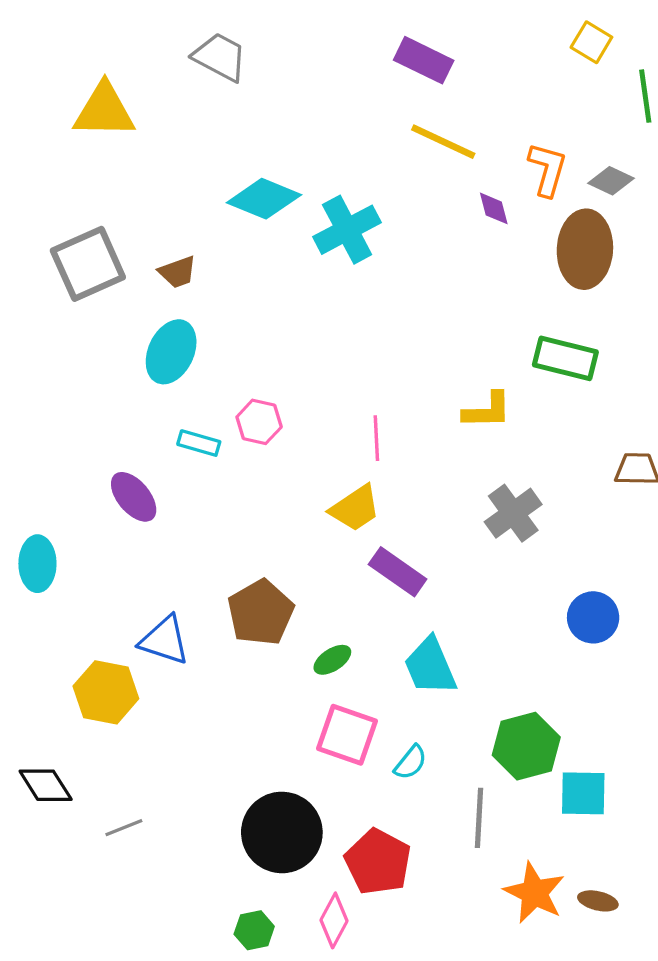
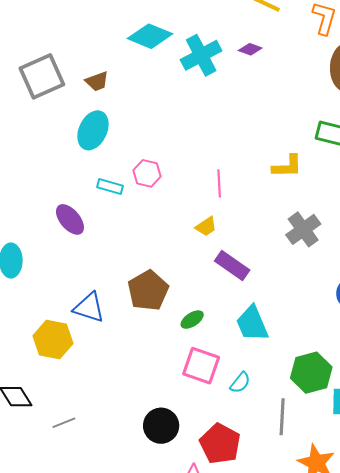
purple diamond: (494, 208) -> (250, 49), moved, turned -55
yellow trapezoid: (355, 508) -> (206, 226), size x0.7
black circle: (282, 832) -> (161, 426), size x0.7

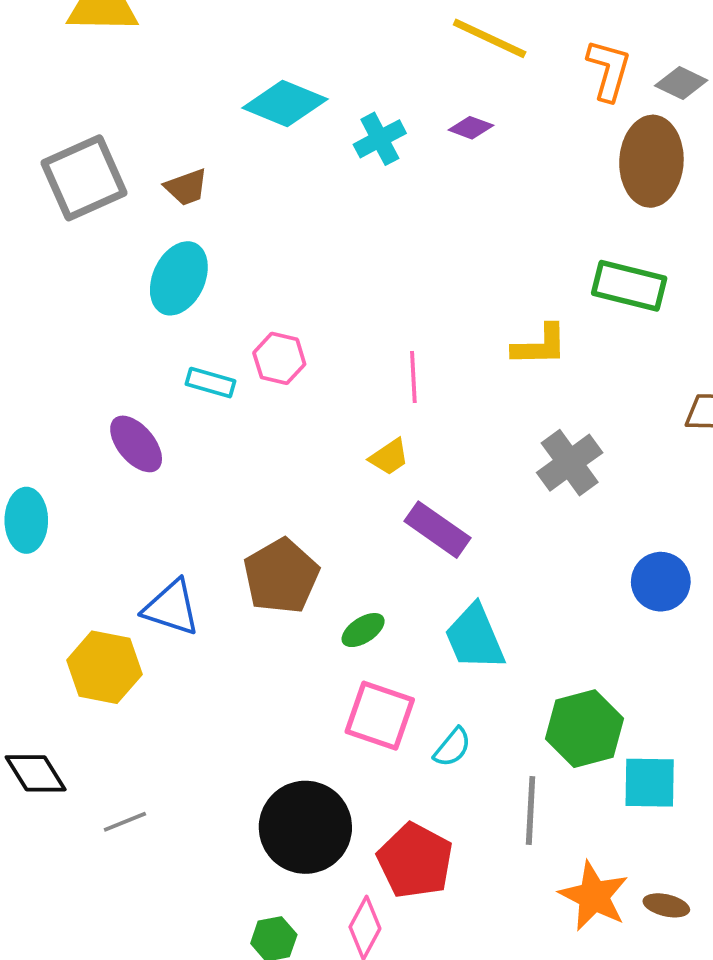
cyan cross: (201, 55) -> (380, 139), size x0.7
black circle: (161, 426) -> (305, 827), size x1.4

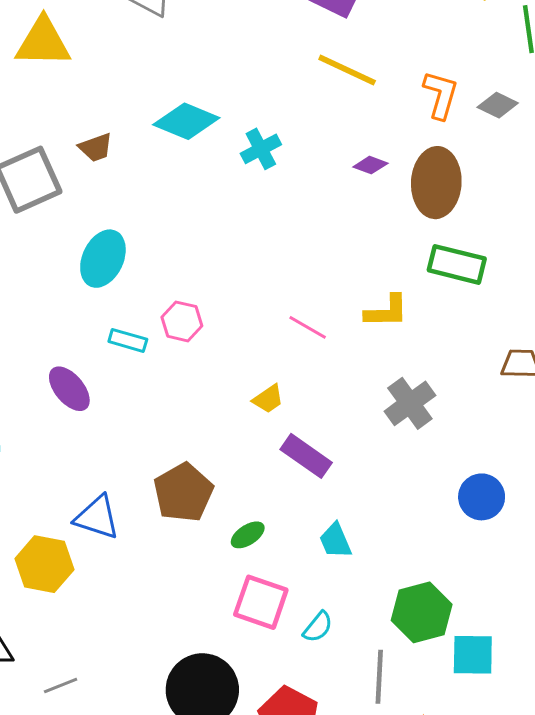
purple diamond: (471, 128) -> (370, 165), moved
brown ellipse: (651, 161) -> (436, 183), moved
brown trapezoid: (186, 187) -> (96, 147), moved
pink line: (413, 377) -> (308, 327), moved, turned -57
cyan trapezoid: (475, 637) -> (335, 541), size x0.7

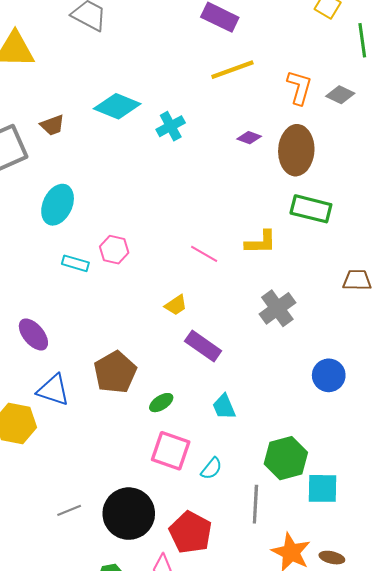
yellow line: (347, 70) -> (232, 70), turned -45
purple ellipse: (69, 389) -> (33, 335), moved
gray line: (61, 685) -> (69, 510), moved

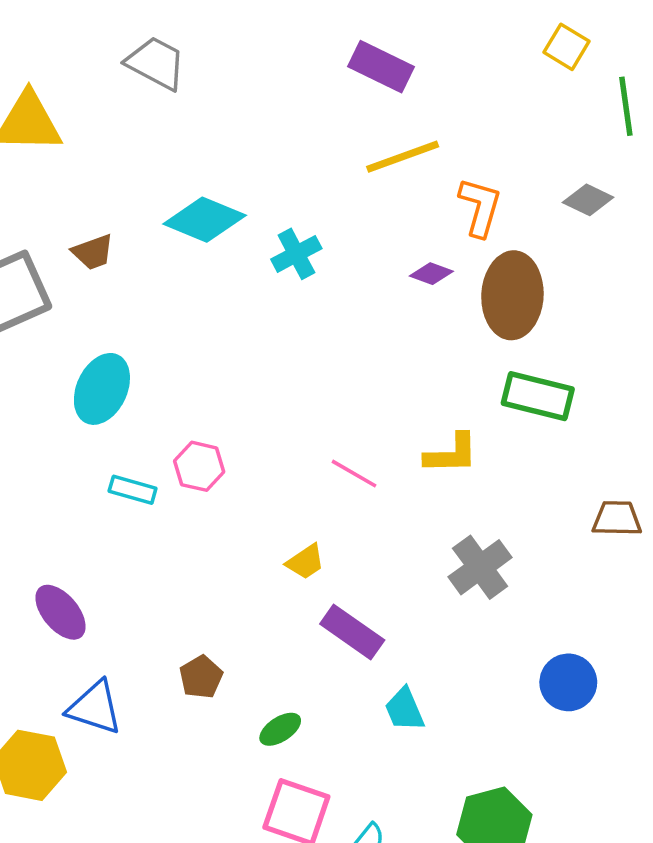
orange L-shape: (299, 87) -> (480, 207), moved
brown pentagon: (115, 372) -> (201, 677), size x0.6
cyan trapezoid: (224, 407) -> (404, 709), moved

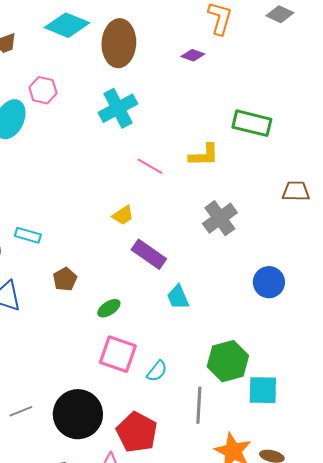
cyan cross: (296, 254) -> (118, 108), moved, size x1.4
brown ellipse: (512, 295) -> (119, 43), moved
pink hexagon: (199, 466) -> (43, 90), moved
cyan rectangle: (133, 490) -> (28, 235), moved

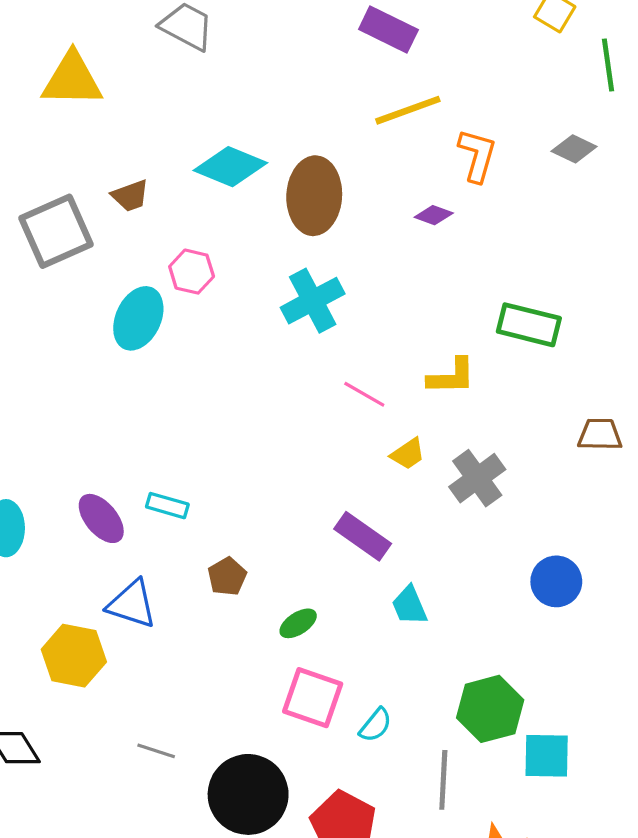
yellow trapezoid: (123, 215) -> (408, 454), moved
gray line: (21, 411) -> (156, 751), moved, turned 40

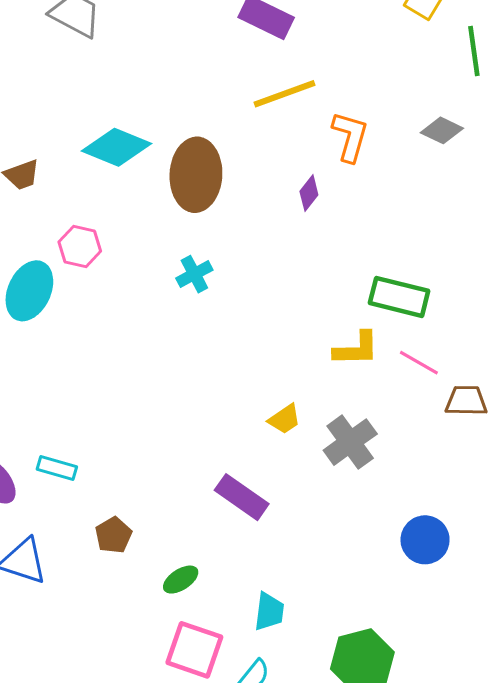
purple diamond: (434, 215) -> (309, 193), turned -72
cyan cross: (313, 301) -> (194, 274), size x0.6
yellow L-shape: (451, 376) -> (356, 349), moved
pink line: (364, 394) -> (419, 363), moved
cyan trapezoid: (409, 606) -> (269, 612), moved, turned -150

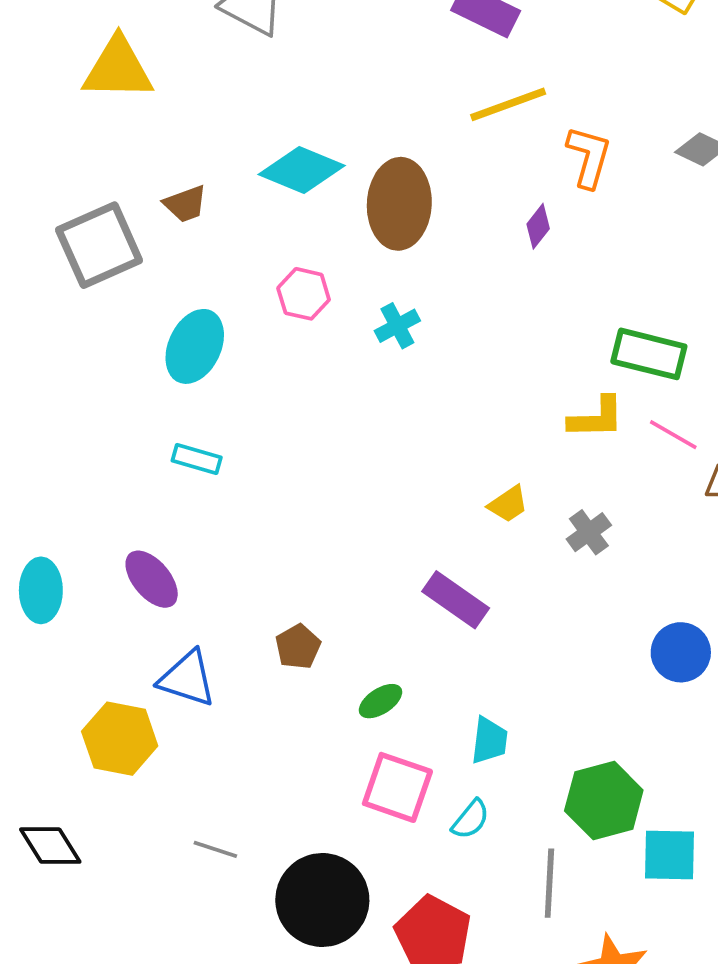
pink hexagon: (80, 247) -> (304, 294), moved
gray cross: (350, 442) -> (589, 532), size x0.7
cyan rectangle: (57, 468) -> (197, 459), moved

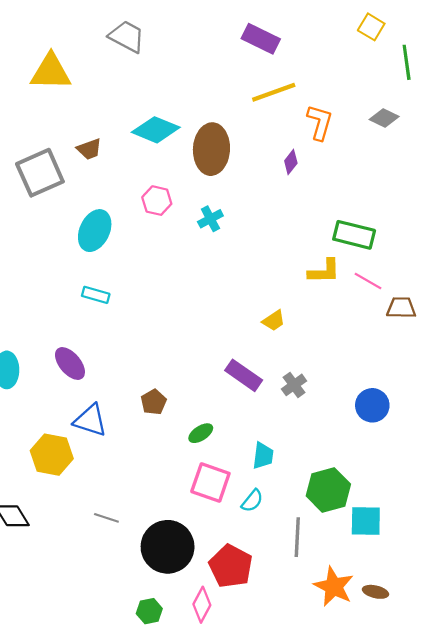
gray cross: (589, 532) -> (294, 385), moved

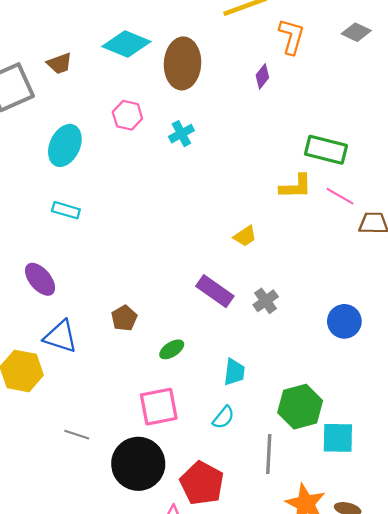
pink square: (210, 482) -> (159, 407), moved, turned -30

